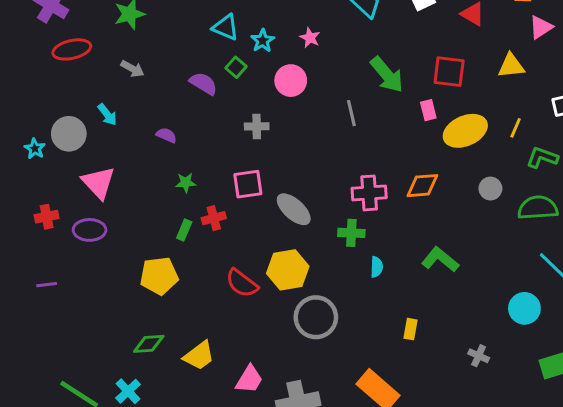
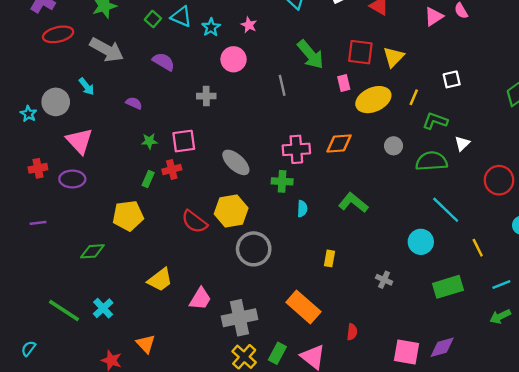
yellow triangle: (511, 66) -> (394, 57), moved, turned -40
green square: (236, 67) -> (153, 19), moved
gray arrow: (132, 69) -> (107, 50), size x1.8
pink square: (248, 184) -> (184, 141), moved
green diamond: (149, 344) -> (92, 251), moved

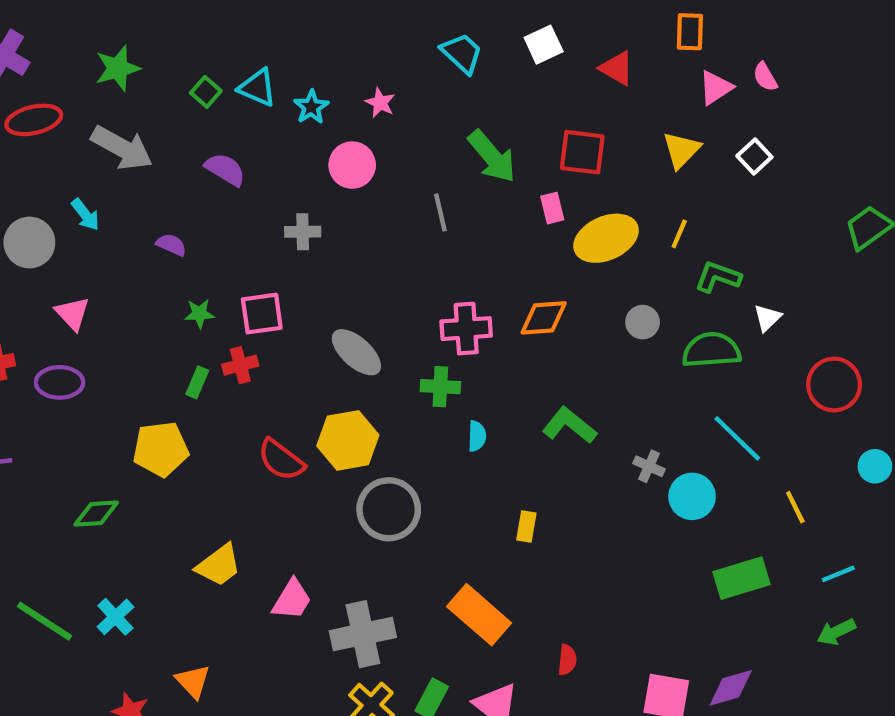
yellow triangle: (394, 57) -> (681, 150), moved
white square: (452, 79) -> (754, 156), moved, turned -30
pink triangle: (79, 141) -> (72, 314), size x0.7
gray cross: (384, 280) -> (649, 466), moved

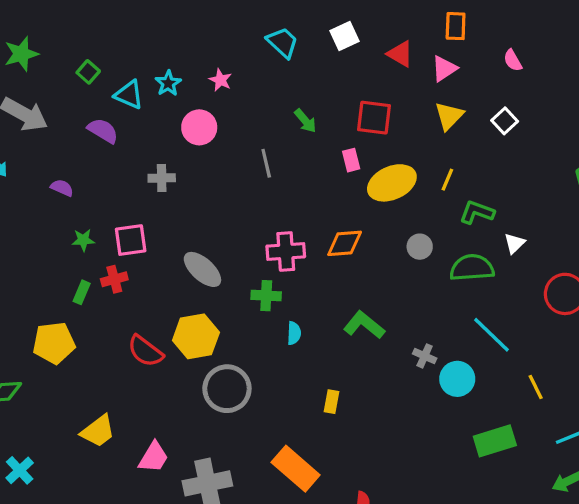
cyan triangle: (257, 88) -> (129, 95), moved
pink triangle: (716, 88) -> (444, 69), moved
green arrow: (492, 156) -> (305, 121), size x0.6

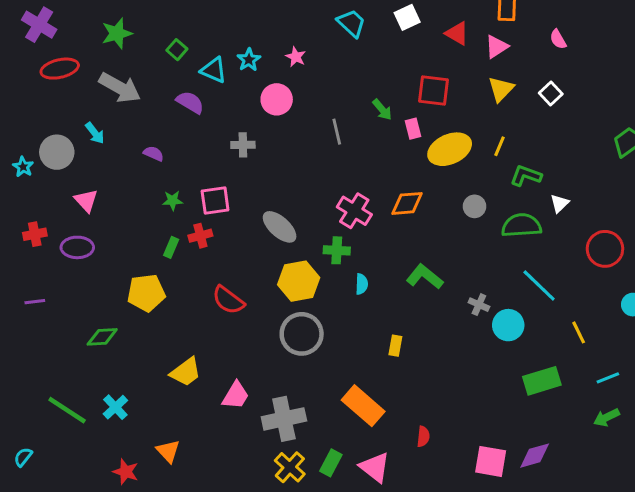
green arrow: (305, 121) -> (382, 110), moved
pink cross: (286, 251) -> (354, 211), turned 36
yellow hexagon: (196, 336) -> (299, 281), moved

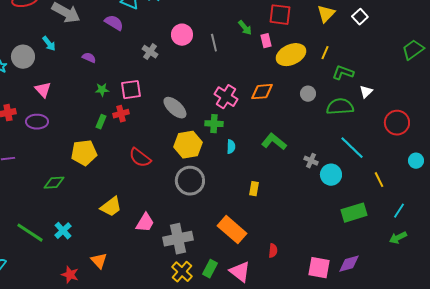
pink circle: (277, 99) -> (182, 35), moved
gray cross: (243, 145) -> (150, 52), turned 35
cyan line: (608, 378) -> (399, 211), turned -35

